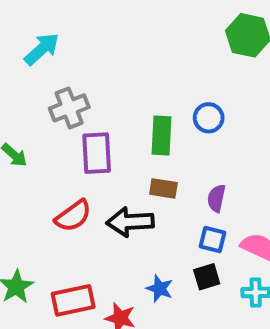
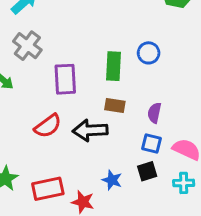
gray cross: (69, 108) -> (27, 46), moved, turned -32

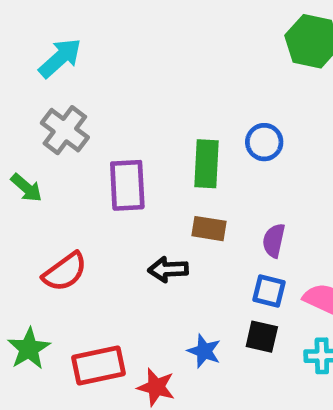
red semicircle: (48, 126) -> (65, 272), moved
black arrow: (90, 130) -> (168, 269), size x0.7
black square: (147, 171) -> (262, 337), turned 30

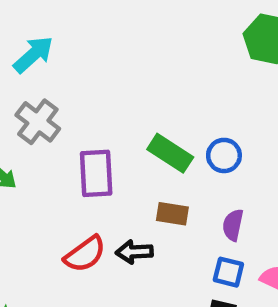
blue circle: (264, 142) -> (224, 155), moved
green rectangle: (207, 164) -> (170, 153), turned -60
red semicircle: (65, 272) -> (85, 254), moved

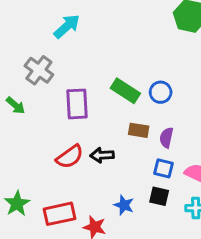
cyan arrow: (33, 55) -> (67, 26), moved
brown rectangle: (172, 214) -> (139, 130), moved

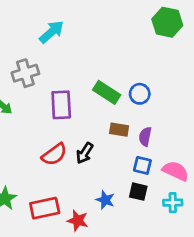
gray cross: (39, 70) -> (25, 73), turned 36
black arrow: (102, 155) -> (85, 153), turned -55

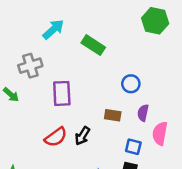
green rectangle: (107, 92) -> (93, 45), moved
purple semicircle: (145, 137) -> (143, 113), moved
pink semicircle: (175, 171) -> (160, 133), moved, turned -105

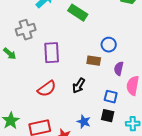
brown rectangle: (113, 115) -> (94, 61), moved
black arrow: (82, 136) -> (79, 86), moved

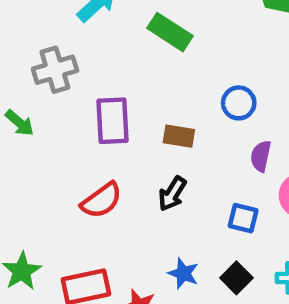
brown rectangle: (94, 61) -> (179, 136), moved
black square: (108, 116) -> (236, 278), moved, turned 32

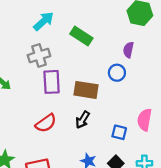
gray cross: (55, 70) -> (39, 56), moved
brown rectangle: (179, 136) -> (86, 90), size x1.5
purple semicircle: (261, 156) -> (128, 50), moved

